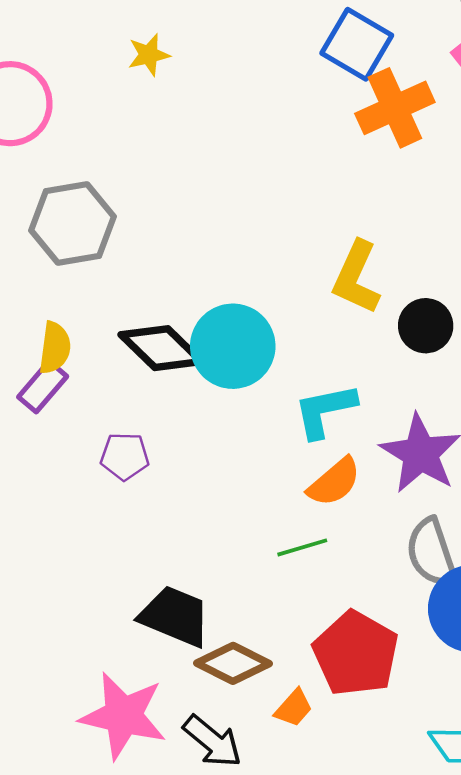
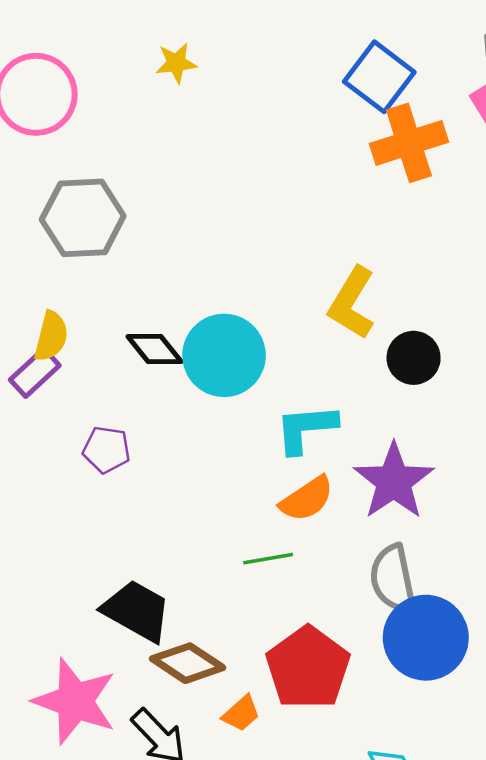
black diamond: (161, 348) -> (154, 349), size x0.7

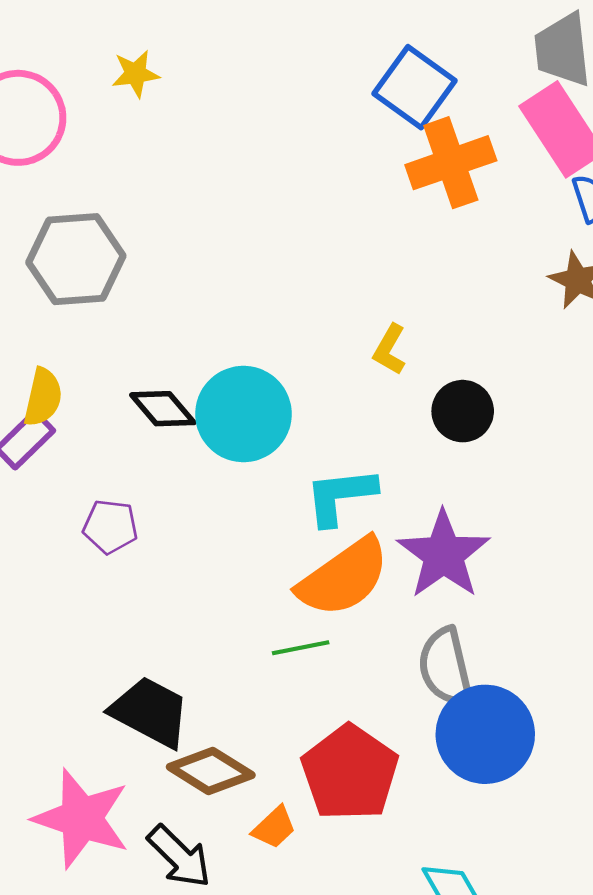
yellow star: (176, 63) -> (136, 74), moved
yellow L-shape: (352, 303) -> (390, 350), size x0.6
orange semicircle: (307, 499) -> (343, 577), size x1.5

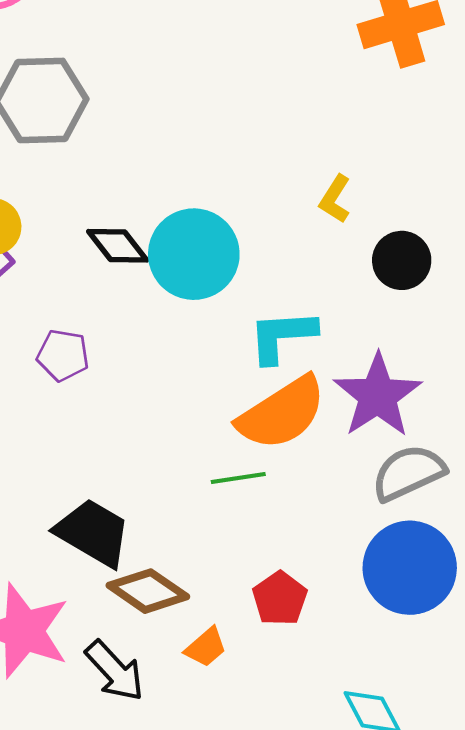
gray semicircle: (445, 667) -> (408, 473), moved, turned 76
red pentagon: (350, 773) -> (280, 598), size x0.6

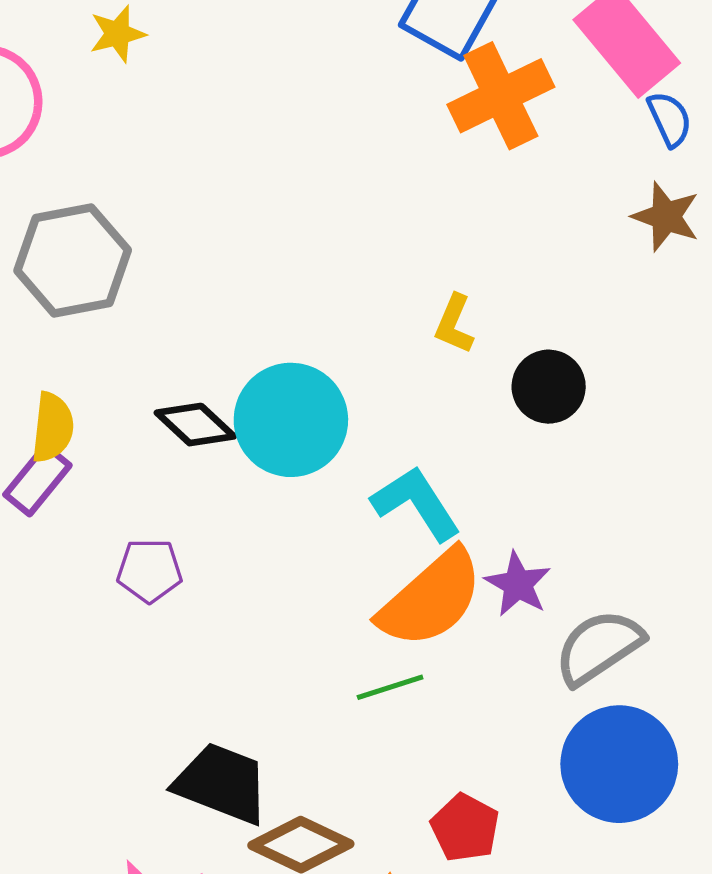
cyan L-shape: (282, 336) -> (416, 503), turned 70
purple star: (378, 396) -> (518, 584), moved, size x0.6

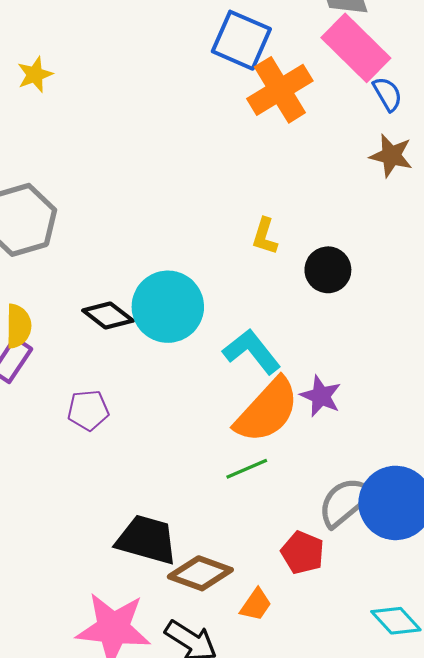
gray semicircle: (599, 647) -> (345, 502), moved

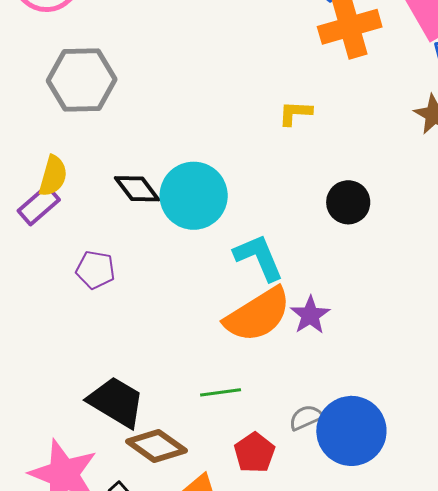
yellow L-shape: (265, 236) -> (295, 113), moved, turned 60
green line: (247, 469) -> (221, 392), moved
gray semicircle: (345, 502) -> (306, 417), size x0.6

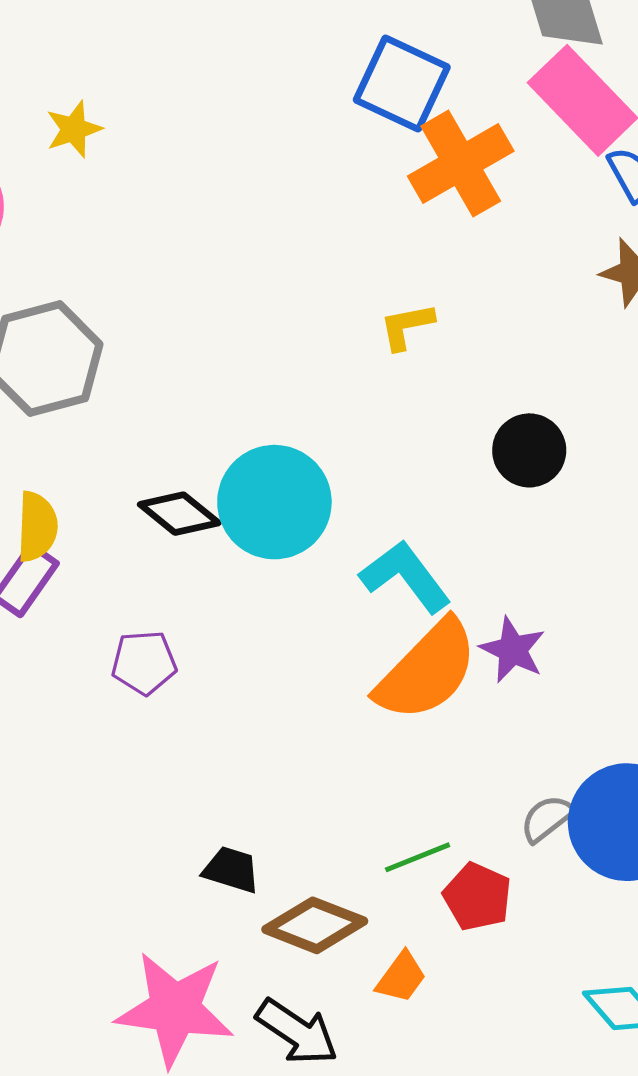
green line: (221, 392) -> (418, 857), moved
black trapezoid: (116, 402) -> (231, 870), size x0.6

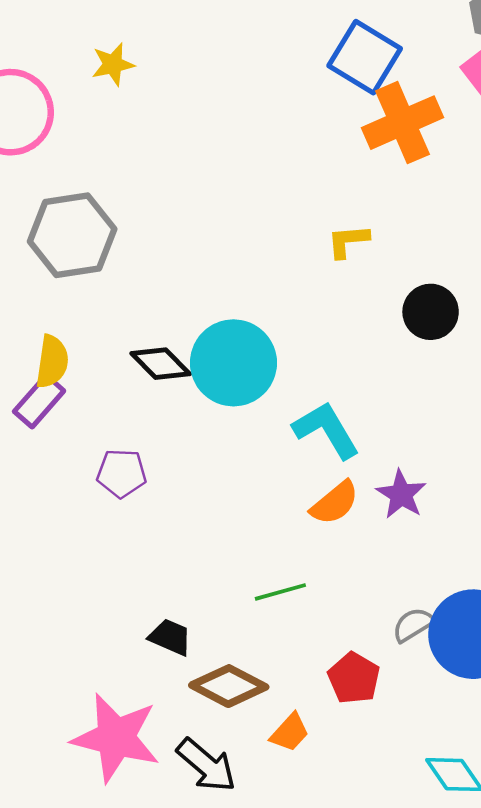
black circle: (529, 450) -> (431, 312), moved
orange semicircle: (427, 670) -> (335, 503), size x0.6
green line: (418, 857) -> (280, 592), moved

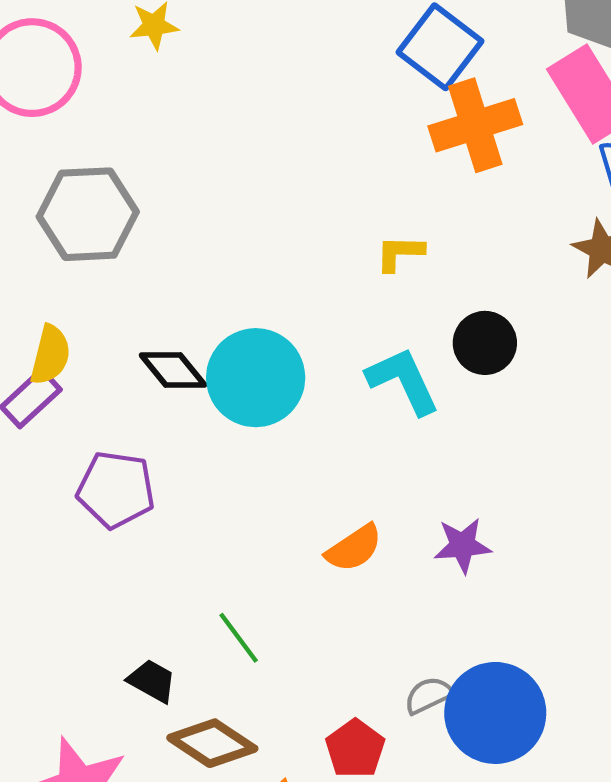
cyan L-shape: (326, 430) -> (403, 381), moved
purple pentagon: (122, 473) -> (116, 490), size x1.4
purple star: (401, 494) -> (463, 545), moved, turned 30
green line: (280, 592) -> (239, 638), moved, turned 63

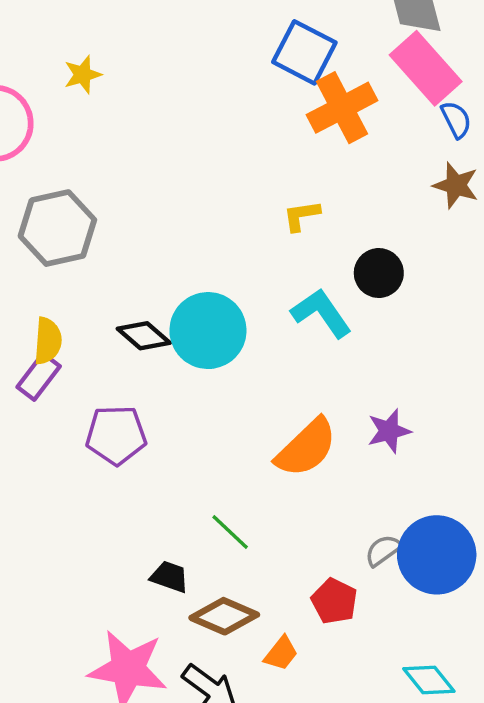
orange semicircle: (354, 548) -> (306, 448), size x1.5

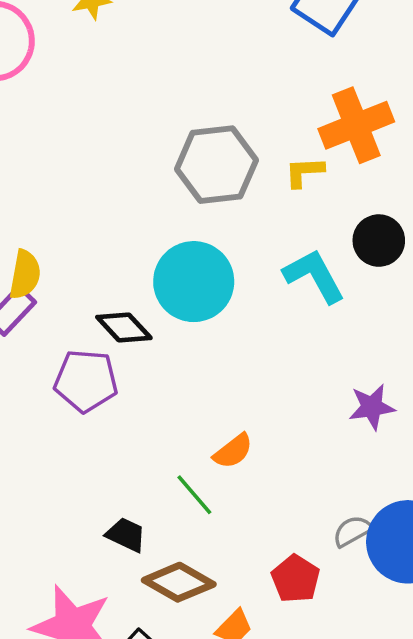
orange cross: (342, 108) -> (356, 125), moved
gray hexagon: (57, 228) -> (216, 165), moved
black diamond: (144, 336) -> (124, 327), moved
orange semicircle: (306, 448) -> (233, 451), moved, size x0.6

